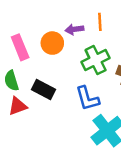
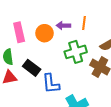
blue L-shape: (87, 99) -> (51, 84), moved

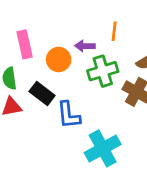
purple arrow: (63, 25) -> (85, 46), moved
orange circle: (44, 33) -> (59, 59), moved

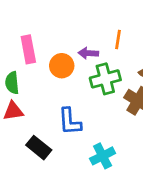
black rectangle: (42, 93) -> (39, 148), moved
cyan cross: (103, 148) -> (103, 156), size x0.7

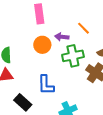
orange line: (118, 39) -> (84, 28), turned -56
pink rectangle: (28, 49) -> (39, 14), moved

